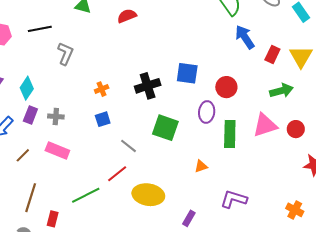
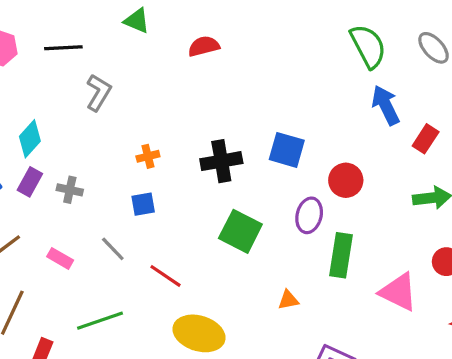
pink triangle: (265, 125) -> (398, 292), moved, turned 36
gray line: (129, 146) -> (113, 249), moved
pink rectangle: (57, 151) -> (60, 258), moved, size x0.7
red line: (117, 174) -> (165, 276), moved, turned 65

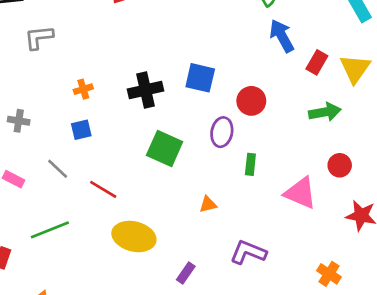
gray L-shape: (98, 92) -> (39, 37), turned -124
green rectangle: (341, 255) -> (250, 164), size x0.6

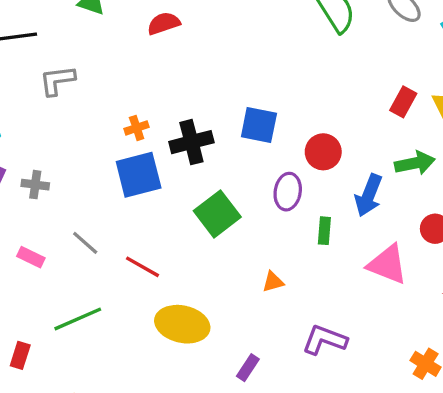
blue arrow: (282, 36) -> (369, 195), moved, turned -128
orange cross: (83, 89) -> (137, 128), moved
blue square: (81, 130) -> (139, 175), moved, size x1.8
green square: (165, 148) -> (217, 214), turned 30

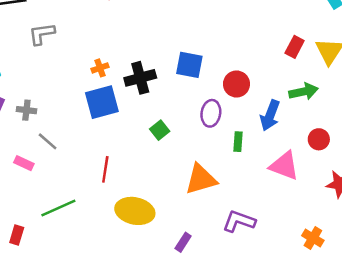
green square: (217, 214) -> (160, 130), size x0.6
gray line: (85, 243) -> (48, 141), moved
red line: (142, 267) -> (105, 169), turned 70
orange triangle: (273, 282) -> (201, 179), size x2.0

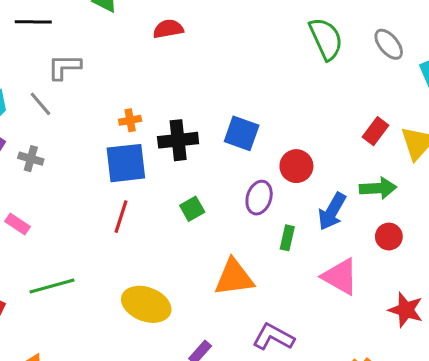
red circle: (319, 139) -> (389, 237), moved
gray line: (48, 141) -> (40, 104), moved
red line: (105, 169) -> (121, 217), moved

